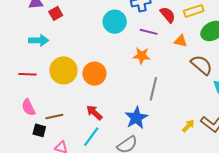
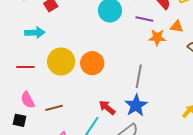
orange star: (142, 56) -> (157, 37), moved
gray line: (153, 89) -> (139, 76), moved
red arrow: (94, 113) -> (107, 108), moved
black square: (39, 130) -> (20, 120), moved

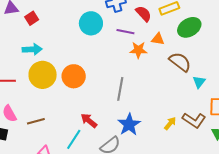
cyan arrow: (35, 33) -> (32, 49), moved
blue star: (136, 105) -> (129, 125), moved

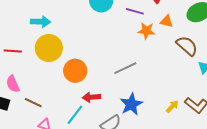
orange circle: (74, 76) -> (75, 71), moved
gray line: (120, 89) -> (125, 68), turned 50
brown line: (36, 121) -> (33, 103), moved, turned 36
red arrow: (89, 121) -> (91, 97), turned -48

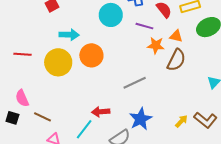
cyan arrow: (41, 22) -> (69, 35), moved
brown semicircle: (187, 46) -> (176, 60), moved, turned 75
red line: (13, 51) -> (22, 54), moved
orange circle: (75, 71) -> (91, 55), moved

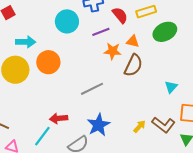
purple line: (144, 26) -> (101, 32), turned -36

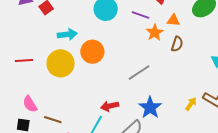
purple line: (101, 32) -> (141, 15), turned 48
orange star: (113, 51) -> (155, 33), turned -30
brown semicircle: (133, 65) -> (177, 44), size x0.7

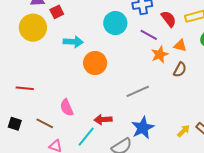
red line: (24, 60) -> (25, 88), moved
yellow circle: (61, 63) -> (33, 28), moved
pink semicircle: (30, 104) -> (67, 108), moved

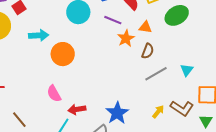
gray line: (138, 91) -> (156, 74), moved
pink semicircle: (67, 108) -> (54, 94), moved
brown line: (45, 123) -> (19, 120), turned 30

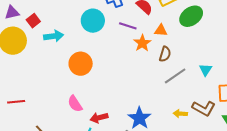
cyan arrow: (39, 35) -> (54, 36), moved
yellow arrow: (158, 112) -> (180, 114), turned -120

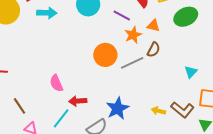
orange circle: (81, 64) -> (105, 55), moved
gray line: (175, 76) -> (132, 63), moved

